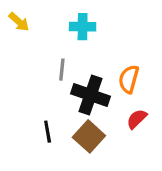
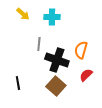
yellow arrow: (19, 22) -> (23, 14), moved
black line: (48, 132) -> (18, 83), moved

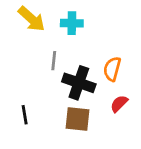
yellow arrow: (23, 14) -> (32, 19), size x1.5
brown square: (56, 86) -> (77, 119), turned -36

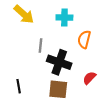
cyan cross: (72, 23) -> (64, 17), moved
orange semicircle: (112, 69) -> (84, 39), moved

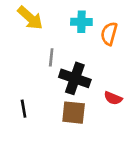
orange semicircle: (84, 39) -> (109, 34), moved
red semicircle: (89, 78) -> (113, 98), turned -112

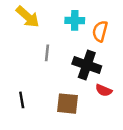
black cross: (75, 78) -> (87, 65), moved

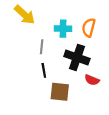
cyan cross: (75, 20) -> (63, 29), moved
black line: (22, 100) -> (44, 70), moved

